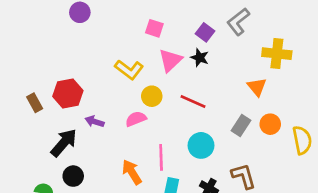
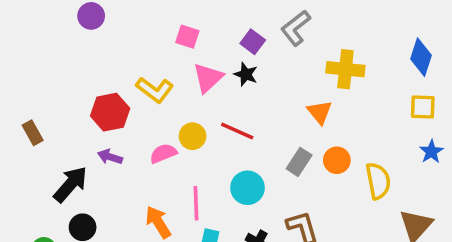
red hexagon: (68, 94) -> (110, 112), moved
yellow circle: (152, 96) -> (193, 136), moved

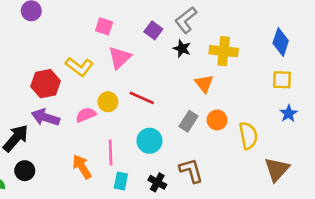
black star: (246, 74) -> (182, 49), moved
purple arrow: (110, 157) -> (46, 117), size x1.5

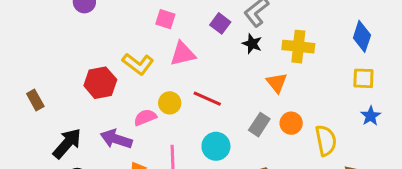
pink triangle: (120, 58) -> (183, 54), turned 30
purple arrow: (46, 117) -> (116, 139), moved

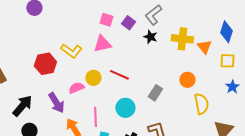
pink square: (165, 19) -> (106, 20), moved
orange triangle: (277, 83) -> (204, 47), moved
orange circle: (291, 123) -> (187, 80), moved
purple arrow: (116, 139) -> (56, 103), turned -140

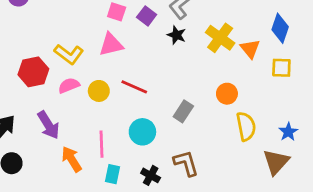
yellow cross: (182, 39) -> (220, 38), turned 30
blue star: (232, 87) -> (288, 132), moved
pink semicircle: (76, 88) -> (69, 85), moved

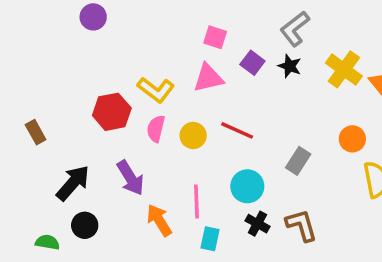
purple square: (147, 16) -> (252, 63), moved
pink semicircle: (69, 85) -> (156, 129), turned -55
black cross: (151, 175) -> (257, 224), moved

